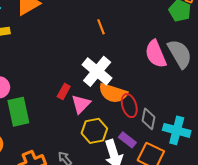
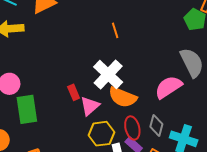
pink semicircle: (156, 54) -> (168, 87), moved, turned 76
red rectangle: (64, 91) -> (74, 92), turned -56
red ellipse: (129, 106) -> (132, 128), moved

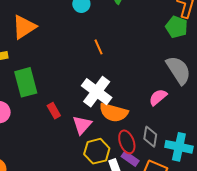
pink semicircle: (168, 87) -> (158, 97), size x0.7
red rectangle: (74, 92) -> (54, 111), moved
green rectangle: (27, 109) -> (26, 82), moved

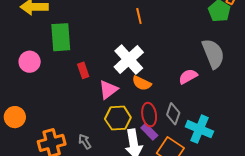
orange semicircle: (114, 112) -> (142, 83), size x0.7

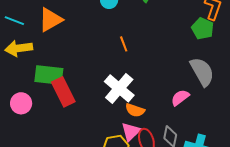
green rectangle: (61, 37) -> (49, 75), turned -72
red rectangle: (83, 70) -> (63, 92), moved, size x1.8
pink triangle: (108, 90) -> (131, 132), moved

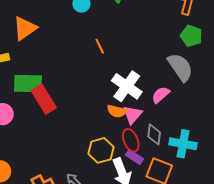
green pentagon: (203, 29) -> (191, 36), moved
white cross: (119, 88) -> (127, 86), moved
pink triangle: (131, 132) -> (133, 115), moved

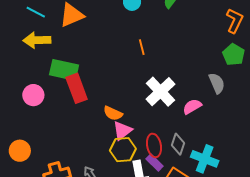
gray semicircle: (180, 67) -> (217, 83), size x0.7
orange semicircle: (117, 111) -> (113, 113), moved
pink triangle: (133, 115) -> (122, 131), moved

